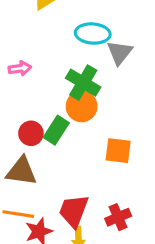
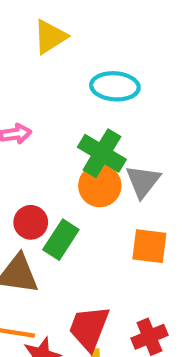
gray triangle: (120, 53) -> (143, 181), moved
green rectangle: (56, 130) -> (61, 240), moved

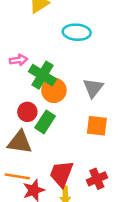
green cross: (102, 153) -> (43, 75), moved
orange circle: (100, 186) -> (54, 90), moved

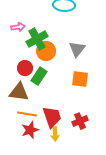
green cross: (43, 75) -> (37, 39), turned 30
red trapezoid: (61, 174) -> (52, 117), turned 140
orange line: (17, 176) -> (27, 114), moved

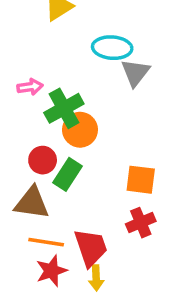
gray triangle: (77, 49) -> (135, 73), moved
red cross: (80, 121) -> (141, 223), moved

